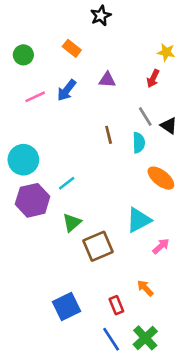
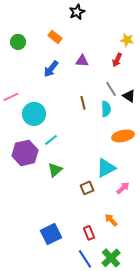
pink line: (35, 97) -> (11, 97), moved
cyan circle: (23, 160) -> (34, 114), moved
orange ellipse: (161, 178) -> (123, 136), turned -50
brown square: (98, 246) -> (87, 188), moved, size x0.6

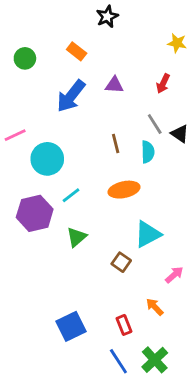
yellow star: (127, 40) -> (177, 43), moved
blue arrow: (51, 69) -> (71, 96), size x1.4
orange ellipse: (123, 136) -> (124, 190), moved
brown square: (87, 188) -> (121, 262), turned -32
pink arrow: (123, 188) -> (174, 275), moved

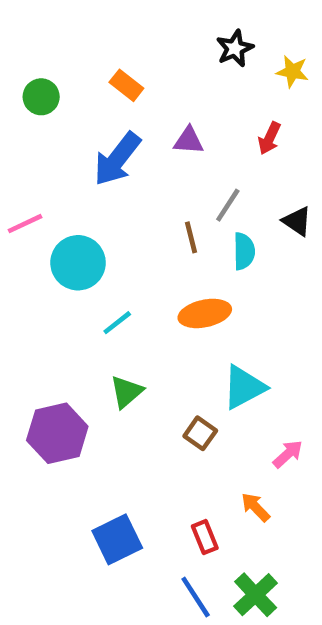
black star: (107, 17) -> (235, 48), moved
gray line: (155, 124) -> (228, 205), moved, turned 65
purple hexagon: (35, 213) -> (57, 433), moved

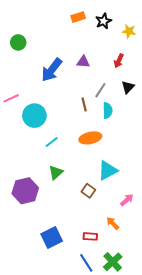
orange rectangle: (126, 85) -> (78, 17), moved, turned -56
black triangle: (297, 221) -> (128, 87), moved, turned 40
red rectangle: (205, 537) -> (90, 236), turned -64

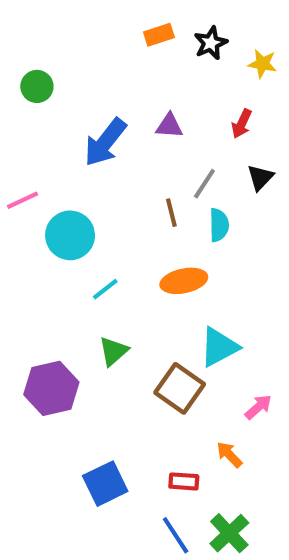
brown square: (88, 191) -> (180, 388), size x1.6

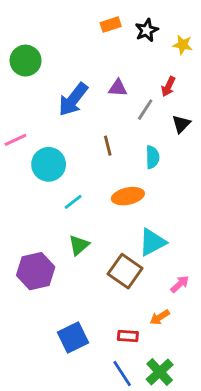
green circle: (37, 86) -> (26, 61), size x1.4
gray line: (204, 184) -> (145, 110), moved
brown line: (171, 213) -> (108, 146), moved
orange arrow: (229, 455) -> (160, 317), turned -78

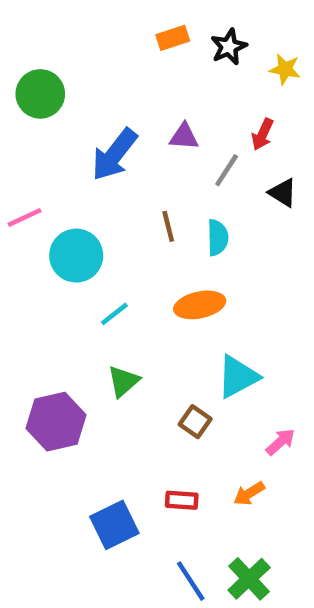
black triangle: (181, 124) -> (283, 193), turned -42
cyan semicircle: (152, 157) -> (218, 238), moved
brown square: (125, 271) -> (195, 422), size x0.6
red rectangle: (128, 336) -> (182, 500), moved

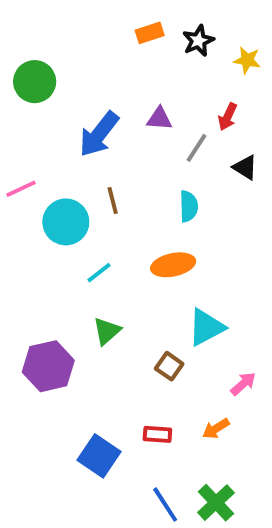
brown line: (168, 226) -> (113, 200), moved
blue square: (114, 525) -> (99, 456), turned -30

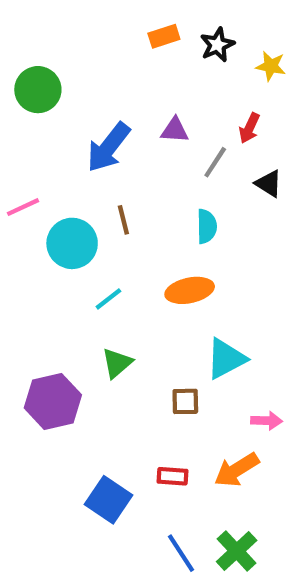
brown square: (169, 366) -> (185, 401), turned -36
pink arrow: (243, 384) -> (266, 421), turned 44
orange arrow: (216, 429) -> (237, 470), size x1.5

